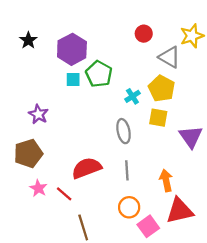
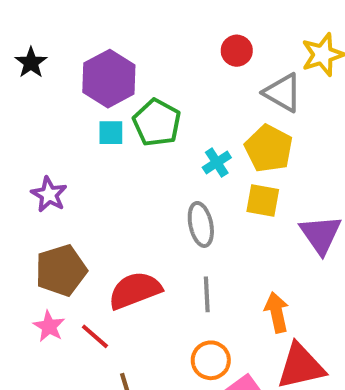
brown pentagon: (28, 153) -> (61, 270), moved

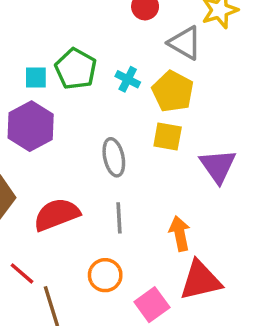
purple hexagon: (109, 79) -> (31, 126), moved
cyan cross: (217, 163) -> (128, 79), moved, turned -30
red line: (95, 336) -> (22, 273), moved
orange circle: (211, 360) -> (105, 275), moved

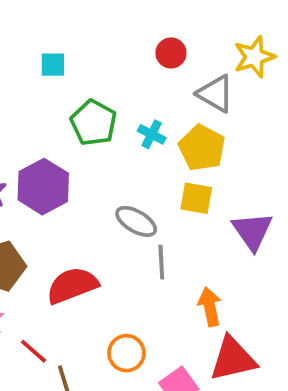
cyan square: (36, 78) -> (53, 65), moved
gray ellipse: (114, 157) -> (136, 221), turned -48
gray line: (119, 218) -> (161, 262), moved

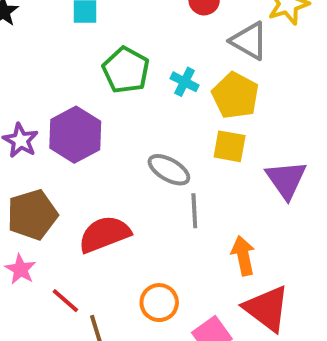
red triangle: (233, 359) -> (267, 308), turned 50

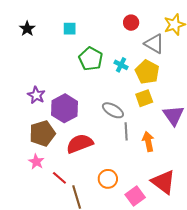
purple hexagon: (75, 135) -> (65, 108), moved
yellow square: (230, 146) -> (144, 98), turned -30
orange arrow: (243, 256) -> (148, 142), moved

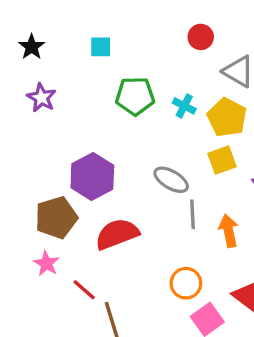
green pentagon: (91, 59) -> (135, 96), turned -30
purple star: (36, 95) -> (41, 98), moved
orange circle: (108, 179) -> (186, 283), moved

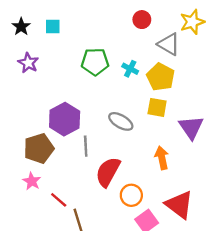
cyan square: (101, 47) -> (53, 27), moved
yellow square: (222, 160) -> (157, 107), turned 30
gray line: (192, 214) -> (86, 146), moved
red semicircle: (117, 234) -> (108, 172), moved, turned -40

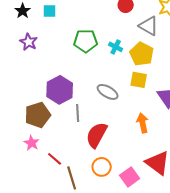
orange circle: (131, 195) -> (102, 167), moved

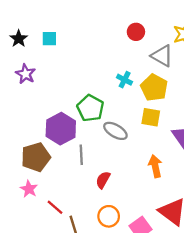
green pentagon: (86, 41) -> (90, 108), moved, turned 30
red semicircle: (97, 135) -> (103, 180), size x0.6

